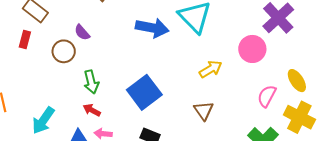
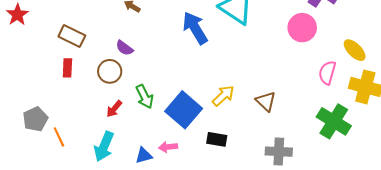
blue arrow: (152, 28) -> (195, 28), turned -120
yellow arrow: (211, 69) -> (223, 96), moved
blue square: (144, 92) -> (184, 110), moved
red arrow: (92, 110) -> (114, 109), moved, turned -66

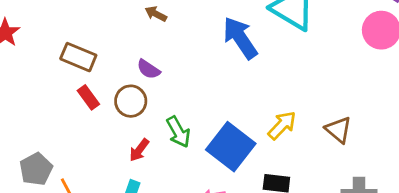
red rectangle: (67, 68) -> (88, 97), moved, turned -36

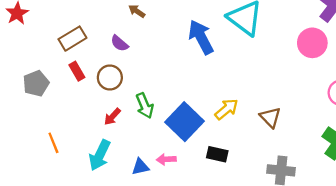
brown rectangle: (78, 57) -> (72, 39), turned -60
purple semicircle: (148, 69) -> (119, 43), moved
gray pentagon: (36, 169) -> (36, 83), moved

